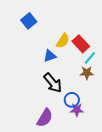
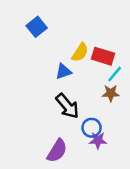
red rectangle: (81, 44) -> (103, 56), turned -30

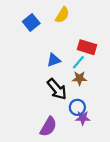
yellow semicircle: (80, 52) -> (62, 15), moved
cyan line: (115, 74) -> (78, 62), moved
brown star: (111, 93) -> (79, 78), moved

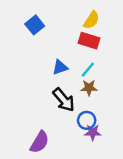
yellow semicircle: (62, 15) -> (91, 20), moved
red rectangle: (87, 47) -> (89, 41), moved
purple semicircle: (48, 127) -> (40, 142), moved

